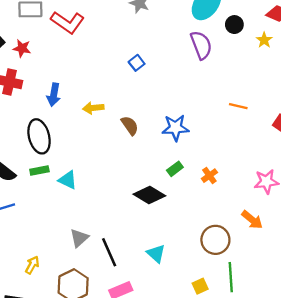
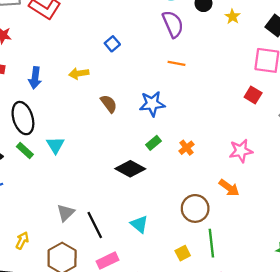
orange line: (238, 106) -> (176, 63), moved
yellow arrow: (93, 108) -> (79, 73), moved
green rectangle: (39, 171) -> (25, 151), turned 56
cyan triangle: (68, 180) -> (55, 145), moved, turned 36

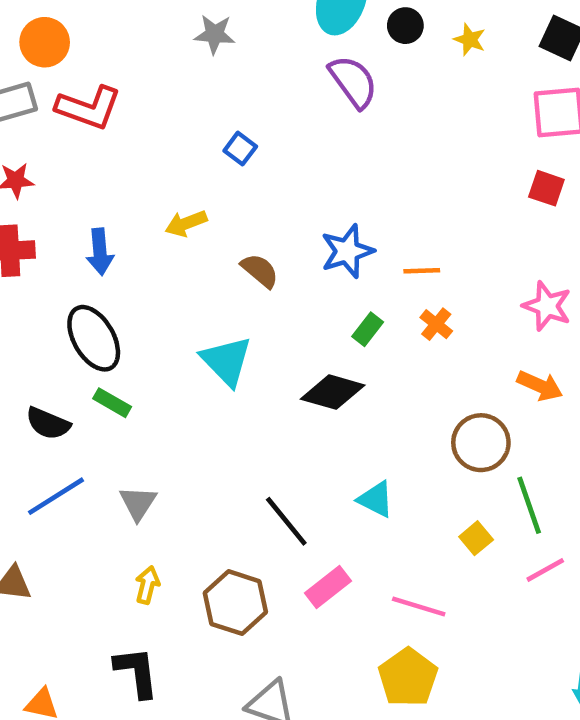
orange line: (176, 63) -> (422, 271), moved
cyan triangle: (55, 145) -> (226, 361), moved, size x1.4
pink star: (241, 151) -> (547, 306), turned -30
gray triangle: (66, 213) -> (138, 503), moved

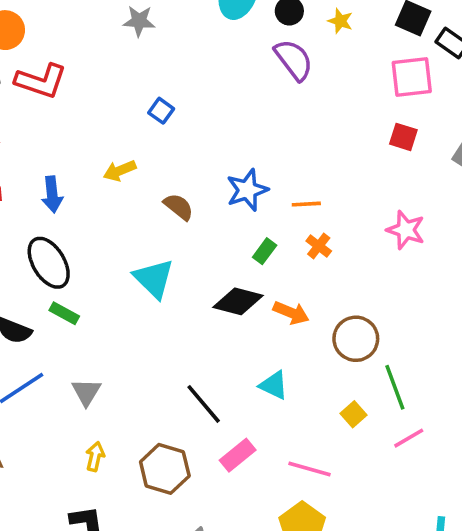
purple semicircle: (353, 82) -> (294, 60), moved
orange arrow: (540, 386) -> (291, 313), moved

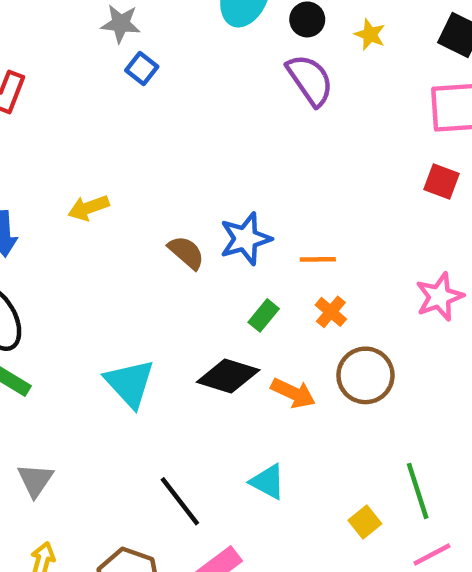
blue square: (161, 111) -> (142, 68), moved
brown semicircle: (179, 207) -> (186, 253), moved
pink star: (406, 230) -> (439, 297), turned 30
cyan triangle: (154, 278) -> (130, 383), moved
brown circle: (356, 339) -> (365, 375), moved

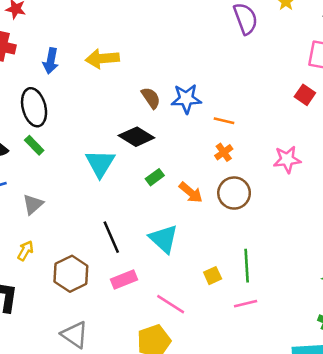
yellow arrow: (89, 208) -> (102, 59), size x1.4
green rectangle: (264, 315) -> (155, 177), moved
black diamond: (228, 376) -> (136, 137), moved
cyan triangle: (268, 482) -> (164, 239), size x1.4

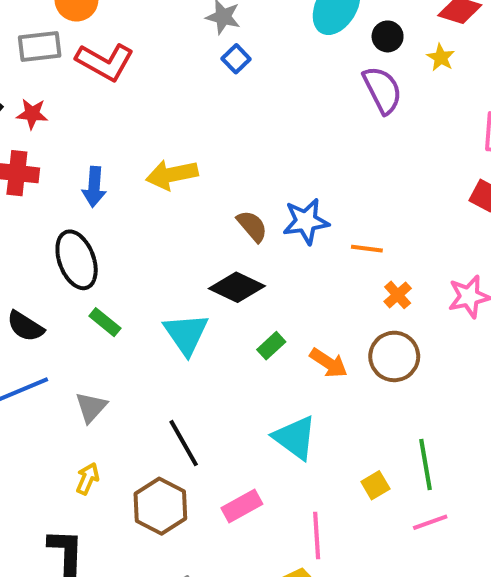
green rectangle: (34, 145) -> (105, 322), moved
orange cross: (224, 152) -> (398, 295), moved
black line: (111, 237) -> (184, 443), moved
pink line: (171, 304) -> (317, 536), turned 60

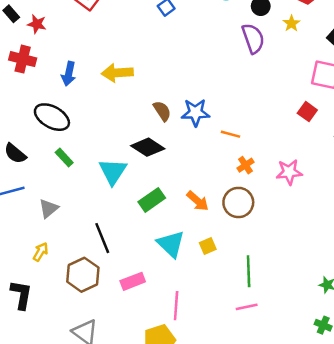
black ellipse: (77, 260) -> (52, 117), turned -48
green rectangle: (271, 346) -> (152, 200), moved, size x1.5
yellow square: (375, 485) -> (208, 246), moved

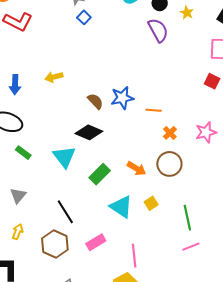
yellow arrow: (117, 73) -> (54, 77), size x0.7

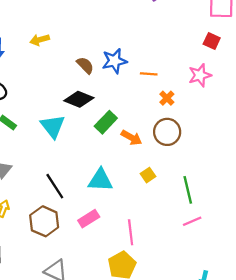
pink star: (206, 132) -> (200, 75), moved
green rectangle: (100, 174) -> (106, 122), moved
cyan triangle: (121, 207) -> (100, 180), moved, turned -30

